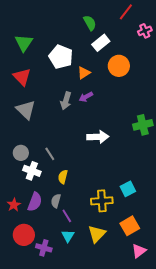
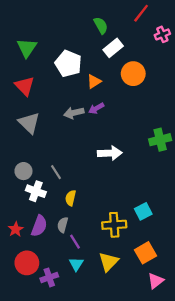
gray arrow: (66, 101) -> (74, 113), turned 60
purple cross: (44, 248) -> (49, 277), turned -35

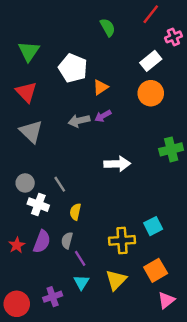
white rectangle: (113, 48) -> (151, 61), moved
orange circle: (133, 74) -> (151, 93), moved
red circle: (27, 263) -> (17, 304), moved

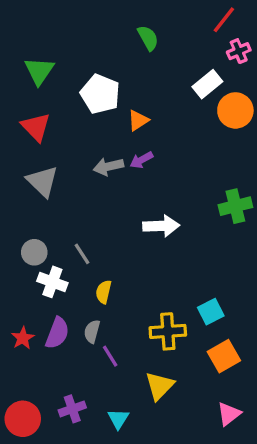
red line: (151, 14) -> (224, 20), moved
orange circle: (151, 93) -> (235, 110), moved
orange square: (156, 270) -> (224, 356), moved
cyan triangle: (81, 282) -> (118, 419), moved

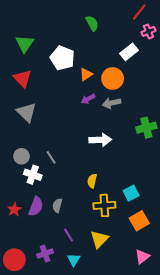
orange circle: (235, 110) -> (113, 78), moved
gray arrow: (108, 167) -> (112, 103), moved
yellow semicircle: (104, 292) -> (92, 181), moved
purple line: (110, 356) -> (69, 235), moved

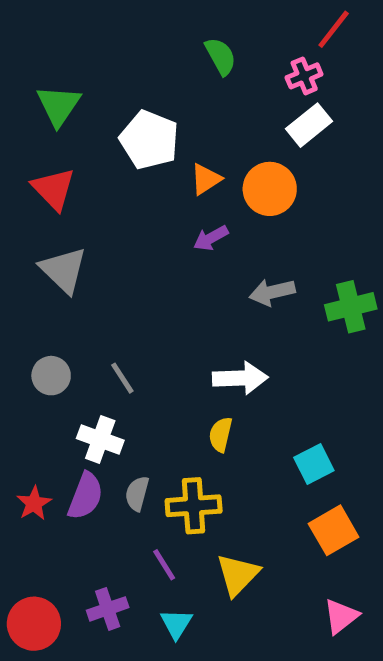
pink cross: (148, 31) -> (304, 76), moved
gray arrow: (112, 103) -> (272, 292), moved
white arrow: (100, 140) -> (240, 378), moved
white cross: (33, 175) -> (100, 439), moved
yellow cross: (104, 205) -> (194, 506), moved

